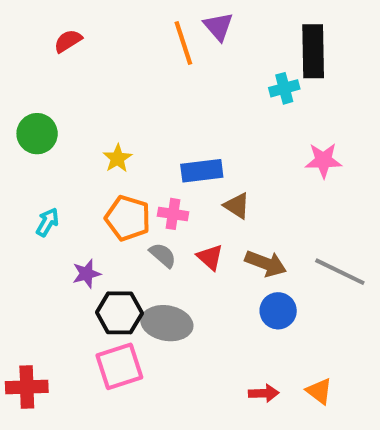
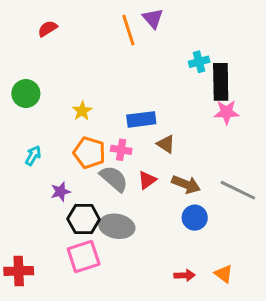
black rectangle: (313, 51) -> (221, 82), moved
gray semicircle: (163, 255) -> (114, 179), size x1.5
red triangle: (210, 257) -> (147, 180), turned 42

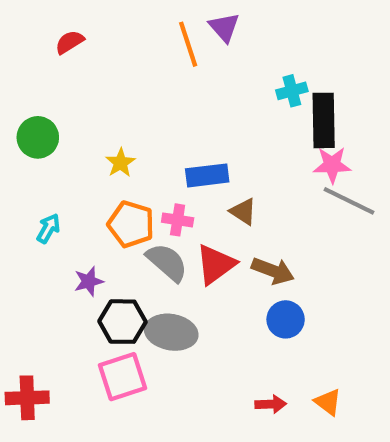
red triangle: (147, 180) -> (216, 264), size x1.5
gray line: (238, 190) -> (349, 201), moved

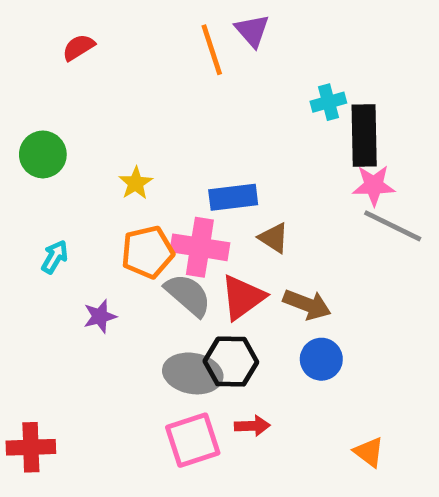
pink cross: (178, 220) -> (200, 247), size x1.6
orange pentagon: (131, 224) -> (148, 252), turned -30
black hexagon: (123, 322) -> (231, 362), moved
pink square: (123, 377) -> (193, 440), moved
red arrow: (271, 404) -> (252, 426), moved

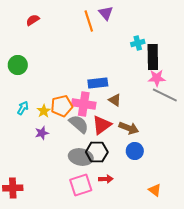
yellow star: (136, 183) -> (44, 111), moved

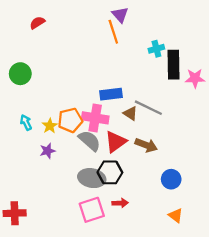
orange line: (89, 21) -> (113, 32), moved
pink star: (157, 78) -> (195, 78), moved
gray line: (165, 95) -> (148, 108), moved
cyan arrow: (23, 108) -> (26, 122), turned -56
blue circle: (135, 151) -> (171, 179), moved

